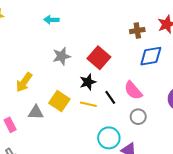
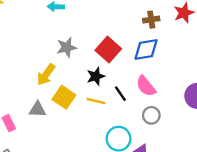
blue diamond: (151, 56) -> (146, 49), moved
yellow arrow: (24, 82) -> (46, 75), moved

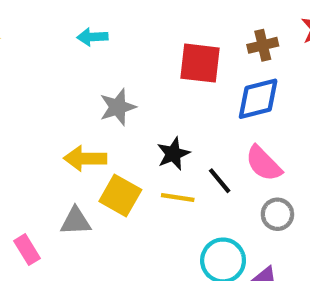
red square: (108, 49) -> (200, 63), moved, turned -30
yellow arrow: (46, 75) -> (85, 158), turned 60

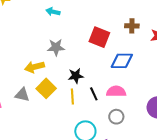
brown cross: (263, 45) -> (132, 26), moved
yellow arrow: (85, 158) -> (34, 67), turned -30
pink semicircle: (264, 164) -> (116, 92), turned 120
yellow line: (178, 197) -> (72, 96), turned 63

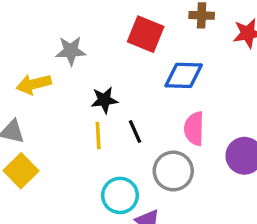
yellow square: (46, 88) -> (21, 171), moved
pink semicircle: (116, 92) -> (194, 129), moved, turned -90
gray circle: (116, 117) -> (173, 171), size x1.5

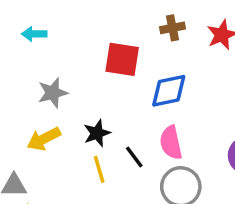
yellow arrow: (34, 84) -> (44, 139), moved
pink semicircle: (194, 129) -> (171, 143), moved

